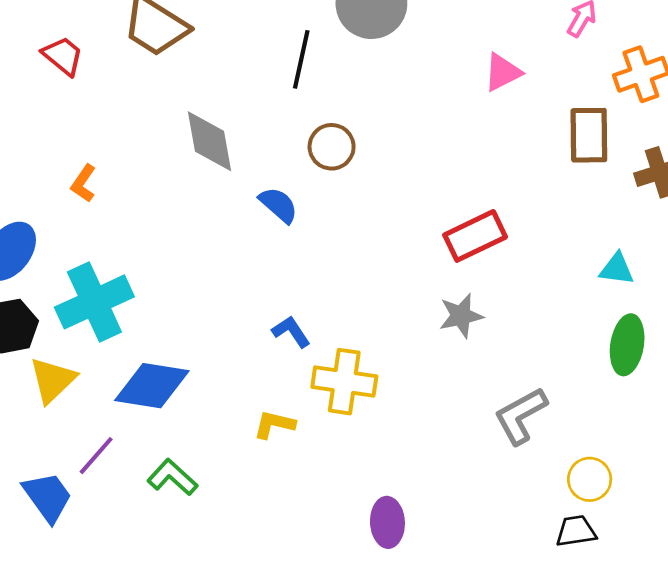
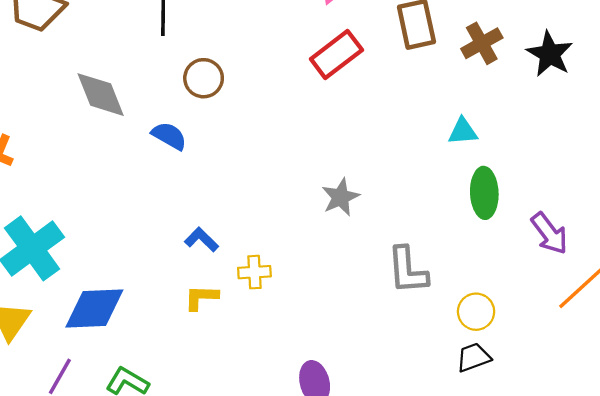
red rectangle: (475, 236) -> (336, 55), moved
yellow cross: (344, 382) -> (254, 272), size x0.6
gray L-shape: (521, 416) -> (408, 270), turned -54
yellow L-shape: (274, 425) -> (201, 297), moved

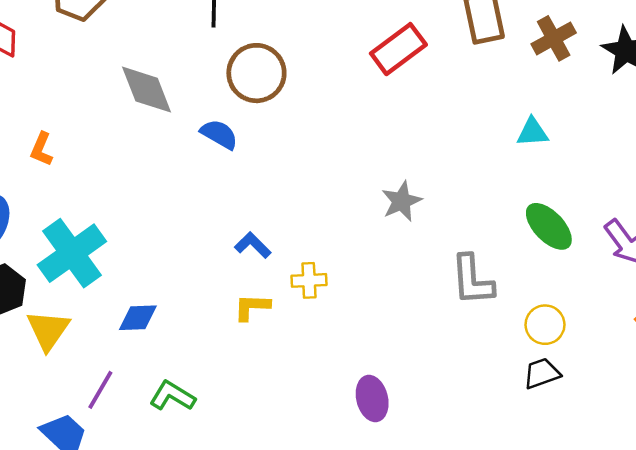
brown circle: (204, 78) -> (256, 73), size x1.4
green ellipse: (484, 193) -> (549, 226), moved, turned -42
blue diamond: (94, 309) -> (138, 318), size x0.6

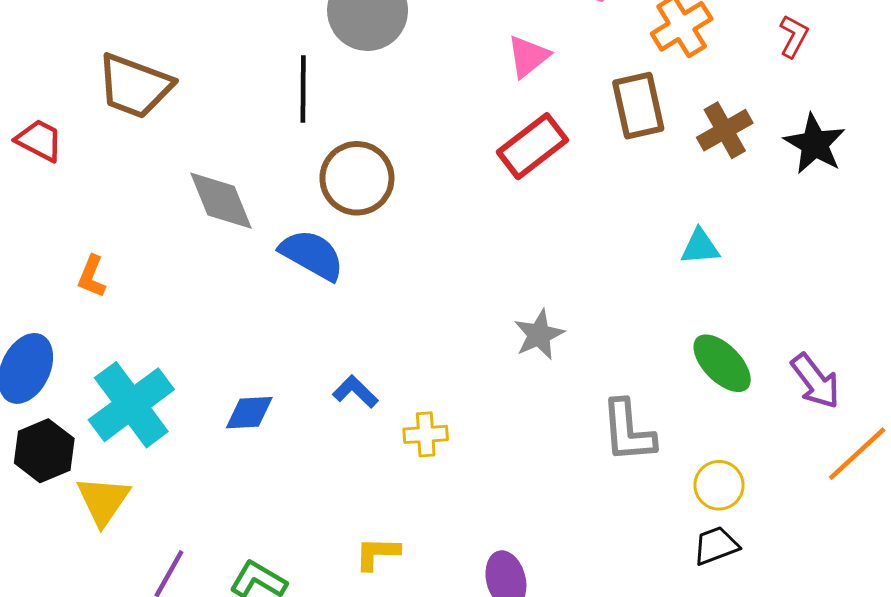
blue semicircle: (219, 134) -> (312, 255), size x1.4
yellow L-shape: (252, 307) -> (377, 553), moved
blue diamond: (138, 318) -> (249, 413), moved

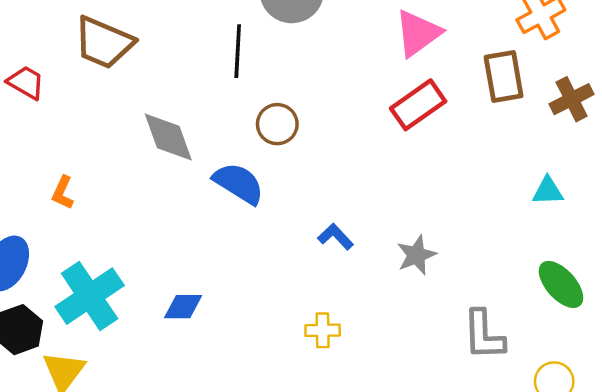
pink triangle: (528, 56) -> (418, 33), size x1.4
brown circle: (357, 178) -> (277, 124), size x0.7
blue L-shape: (355, 392) -> (336, 237), moved

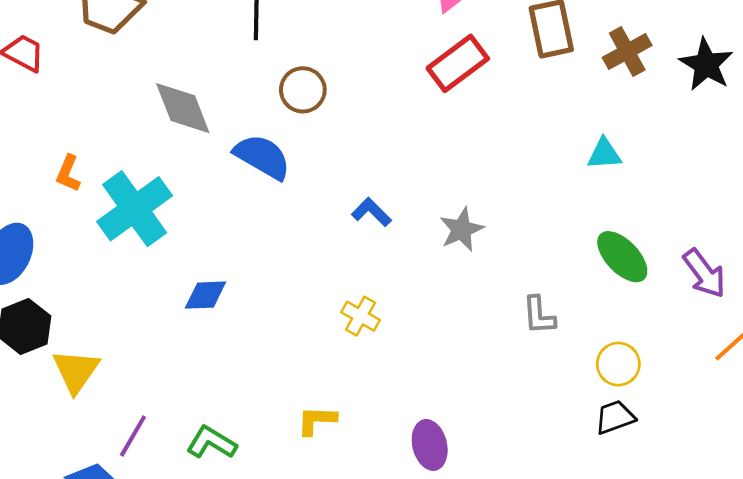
cyan cross: (90, 296) -> (135, 209), moved
yellow cross: (323, 330) -> (361, 316), turned 32
gray L-shape: (484, 335) -> (539, 315), size x0.7

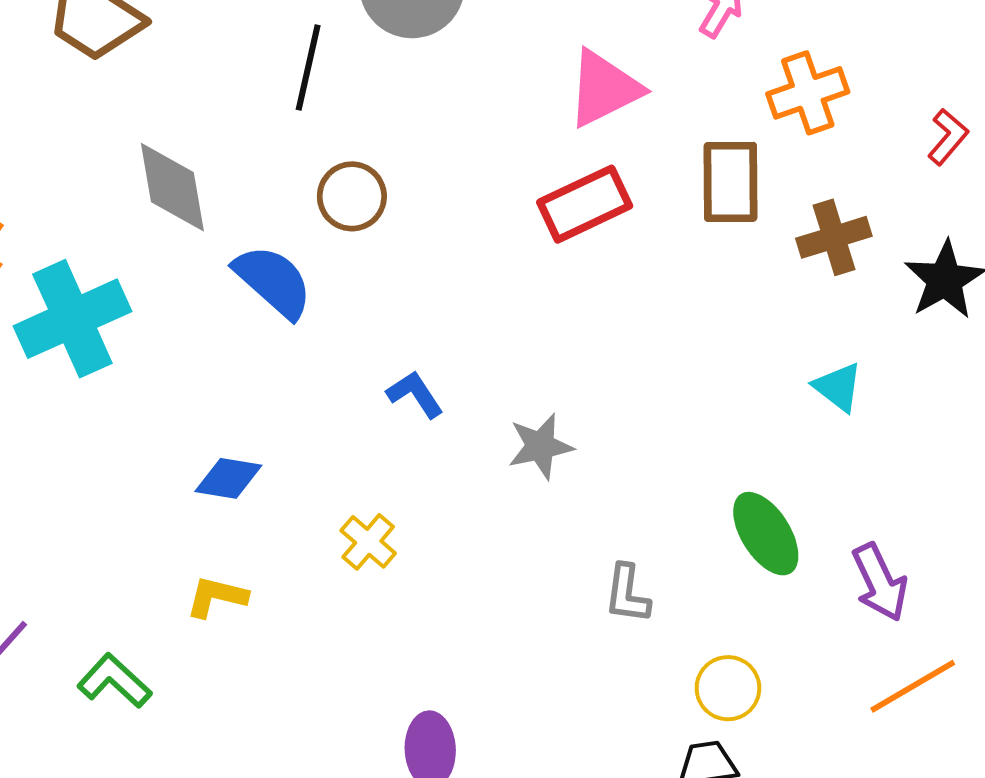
cyan triangle: (604, 154) -> (838, 387), moved, turned 30
blue diamond: (205, 295) -> (228, 478), moved
yellow L-shape: (317, 420) -> (217, 597), moved

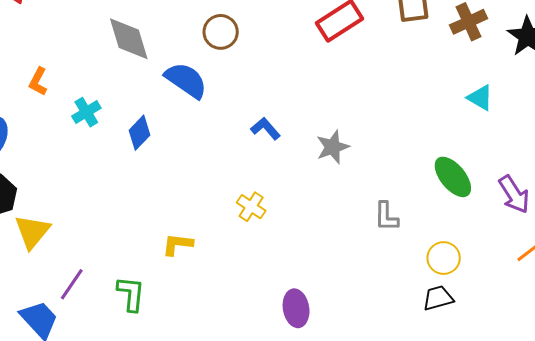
cyan cross: (72, 319) -> (86, 112), size x0.5
blue diamond: (228, 478) -> (139, 133), moved, turned -48
green L-shape: (114, 681) -> (131, 294), turned 60

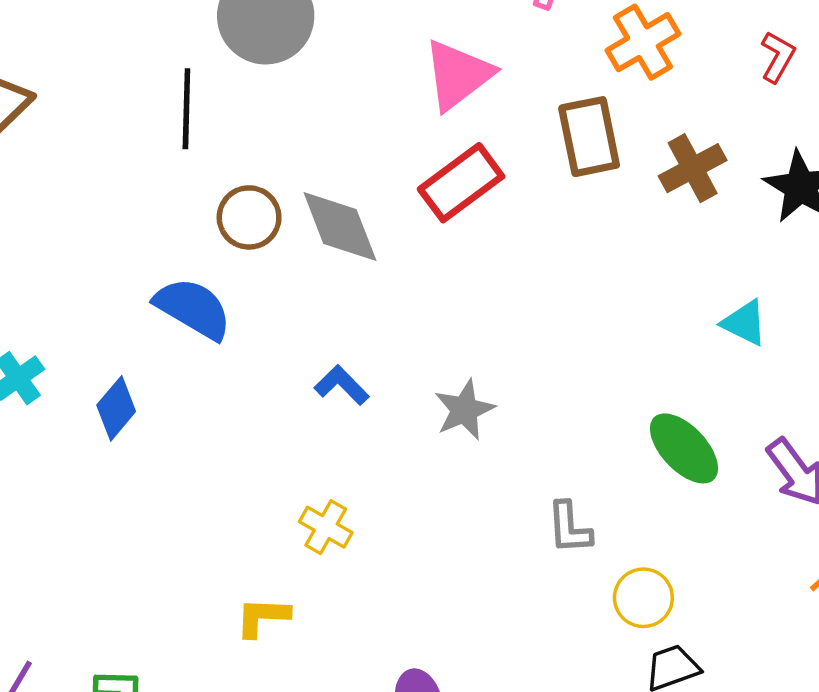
gray diamond: (129, 39) -> (340, 227), moved
cyan triangle: (480, 98) -> (744, 323), moved
yellow L-shape: (177, 244) -> (262, 617), moved
yellow circle: (444, 258) -> (643, 598), moved

